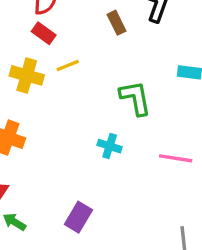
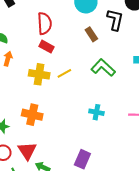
yellow line: (68, 65) -> (64, 73), moved
green L-shape: (135, 98) -> (103, 68), moved, turned -30

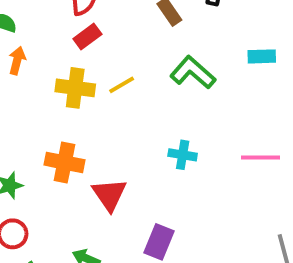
red rectangle: (46, 47) -> (87, 37), turned -64
red triangle: (27, 151) -> (109, 195), moved

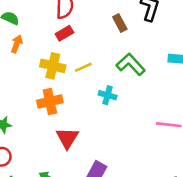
cyan cross: (183, 155) -> (108, 95), moved
orange cross: (64, 162) -> (50, 101), moved, turned -30

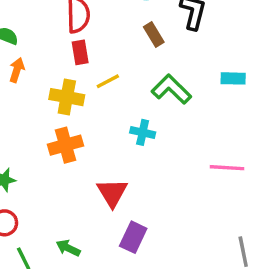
red rectangle: (64, 33) -> (80, 52), turned -66
yellow line: (83, 67) -> (108, 81), moved
red triangle: (67, 138) -> (112, 193), moved

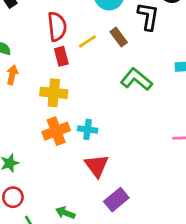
yellow line: (108, 81) -> (87, 41), moved
cyan cross: (143, 132) -> (88, 129), moved
purple rectangle: (133, 237) -> (116, 200), turned 30

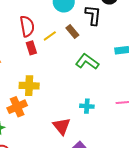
yellow cross: (54, 93) -> (29, 86), moved
cyan cross: (88, 129) -> (87, 106), moved
orange cross: (56, 131) -> (17, 107), moved

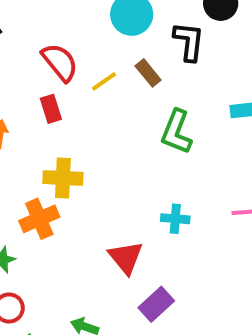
red semicircle: (27, 26) -> (60, 62), turned -30
red rectangle: (31, 48) -> (51, 109), moved
green L-shape: (87, 62) -> (176, 132), turned -105

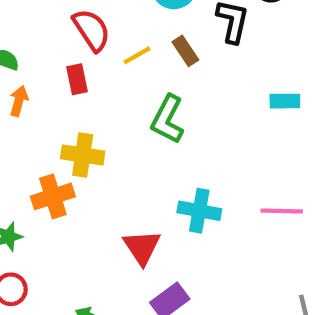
green L-shape: (176, 132) -> (168, 119), moved
cyan cross: (175, 219) -> (199, 211), size x1.4

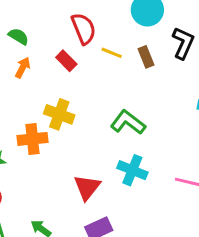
yellow line: (137, 55) -> (112, 53), turned 40
red rectangle: (77, 79) -> (66, 61), turned -45
green L-shape: (168, 119) -> (128, 122), moved, turned 88

